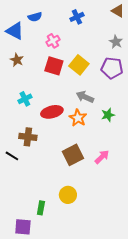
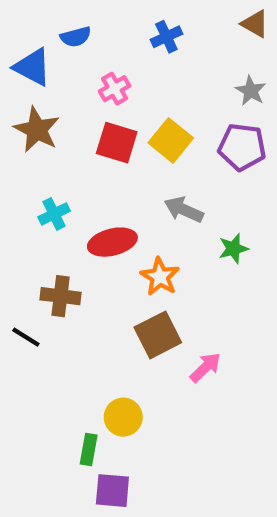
brown star: (17, 60) -> (37, 130), size x1.5
orange star: (78, 118) -> (160, 277), moved
pink arrow: (102, 157) -> (205, 367), moved
yellow circle: (68, 195) -> (123, 417), moved
purple square: (23, 227) -> (112, 491), moved

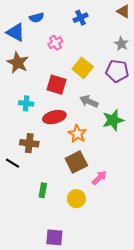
red square: (117, 143) -> (56, 85), moved
cyan cross: (54, 214) -> (26, 103), turned 32
green star: (233, 249) -> (113, 120), size x1.5
yellow circle: (123, 417) -> (76, 199), moved
green rectangle: (89, 450) -> (43, 190), moved

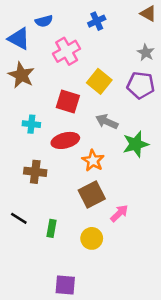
pink cross: (55, 43) -> (67, 51), size x1.5
black line: (13, 163) -> (19, 218), moved

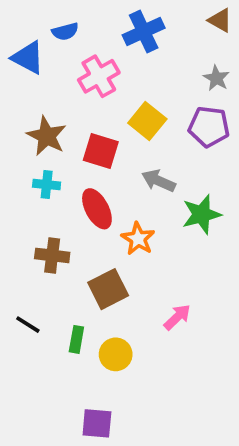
blue cross: (97, 21) -> (144, 31), size x1.5
brown star: (21, 75) -> (47, 136), moved
red ellipse: (65, 140) -> (97, 209), turned 76
brown square: (92, 194) -> (108, 289), moved
yellow circle: (92, 238) -> (116, 354), moved

